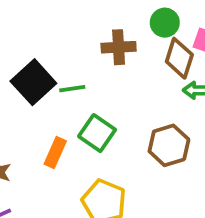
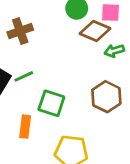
brown cross: (119, 47) -> (20, 31), moved
brown diamond: (179, 58) -> (95, 31), turned -68

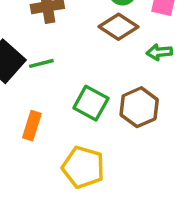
brown diamond: (95, 31) -> (118, 27), moved
green square: (51, 103) -> (91, 103), moved

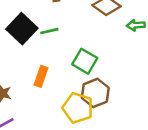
brown hexagon: (139, 107) -> (95, 93), moved

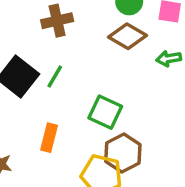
green line: (49, 31) -> (55, 76), turned -42

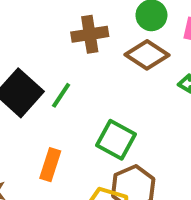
brown cross: (57, 21) -> (90, 34), moved

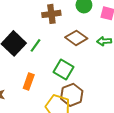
brown diamond: (147, 55) -> (76, 38), moved

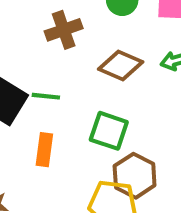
green line: (35, 45) -> (46, 96), turned 72
orange rectangle: (29, 82) -> (44, 150), moved

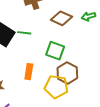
orange rectangle: (44, 150) -> (29, 72), moved

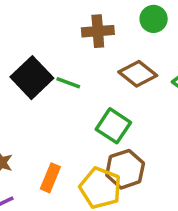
orange rectangle: (29, 72) -> (50, 178), moved

